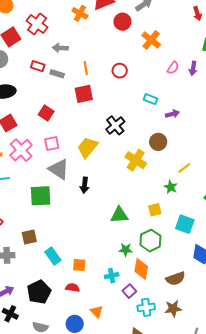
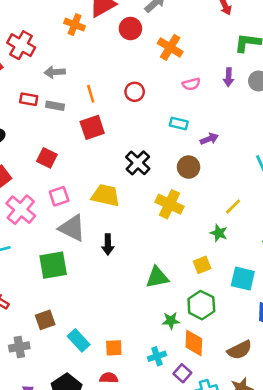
pink semicircle: (173, 68) -> (191, 84), moved, turned 48
brown circle: (158, 142) -> (189, 167), moved
yellow trapezoid: (88, 147) -> (106, 195), turned 70

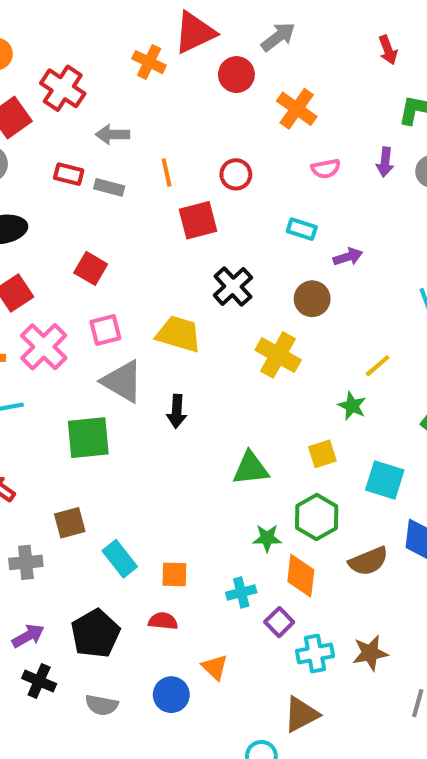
red square: (92, 127) -> (198, 220), moved
brown semicircle: (240, 350) -> (368, 561), moved

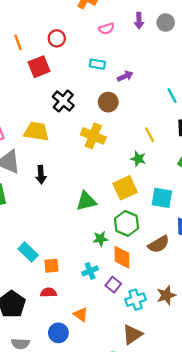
yellow line: (378, 366) -> (150, 135), turned -70
yellow square: (322, 454) -> (125, 188), size x1.5
cyan rectangle: (120, 559) -> (28, 252), moved

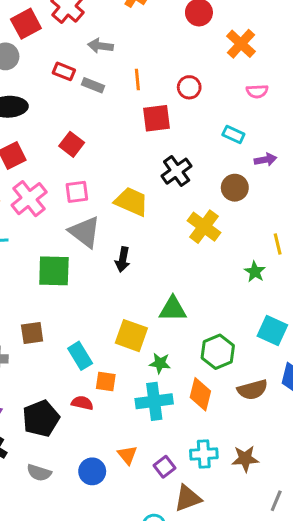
yellow square: (125, 188) -> (131, 336), moved, turned 30
green star: (100, 239) -> (160, 363), moved
cyan cross: (90, 271) -> (154, 401), size x1.6
purple square: (113, 285) -> (165, 467), moved
red semicircle: (48, 292) -> (82, 403), moved

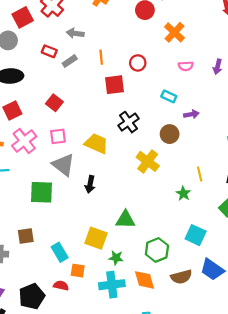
gray rectangle: (93, 85) -> (70, 61), turned -56
orange diamond: (200, 394) -> (145, 280), turned -30

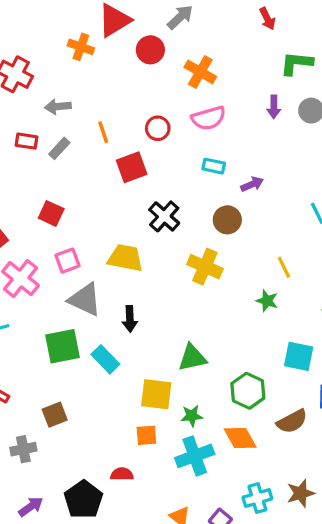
pink semicircle: (186, 66) -> (209, 118), moved, size x1.5
cyan rectangle: (60, 252) -> (105, 359), moved
orange square: (78, 271) -> (146, 435), moved

